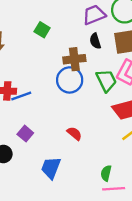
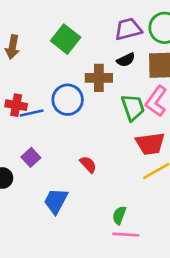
green square: (42, 30) -> (66, 39), size x1.5
black semicircle: (95, 41) -> (126, 60), turned -105
blue circle: (70, 80) -> (68, 100), moved

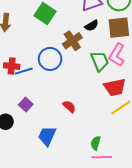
brown cross: (99, 78) -> (72, 41), turned -30

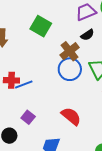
blue circle: (50, 59) -> (70, 69), moved
red semicircle: (69, 107) -> (71, 116), size x1.5

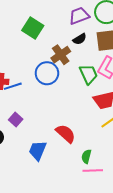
blue circle: (70, 69) -> (47, 73), moved
red semicircle: (71, 116) -> (66, 134), moved

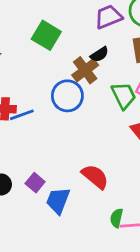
black semicircle: (80, 39) -> (99, 54), moved
purple square: (16, 120) -> (35, 183), moved
green semicircle: (86, 156) -> (117, 218), moved

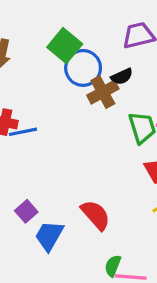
blue circle: (67, 96) -> (83, 68), moved

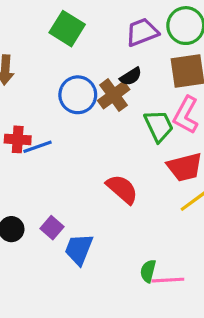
green square: (65, 46) -> (67, 29), moved
blue circle: (83, 68) -> (78, 95), moved
red semicircle: (96, 215) -> (122, 189), moved

